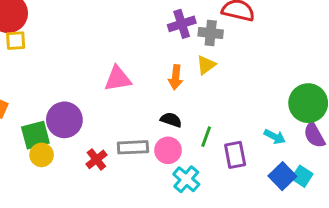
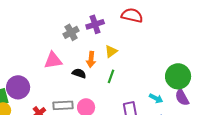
gray cross: (211, 33) -> (71, 32), moved, turned -35
black semicircle: (171, 120) -> (79, 73), moved
green line: (206, 137) -> (111, 76), moved

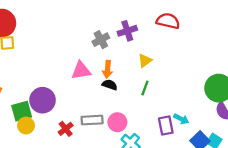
orange arrow: (91, 59) -> (107, 69), moved
cyan arrow: (156, 98) -> (181, 119), moved

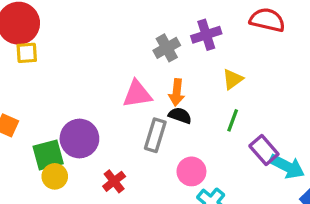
cyan arrow: (181, 119) -> (287, 167), size x1.5
gray rectangle: (92, 120) -> (155, 135), moved, turned -70
purple rectangle: (166, 126) -> (264, 150), moved, turned -30

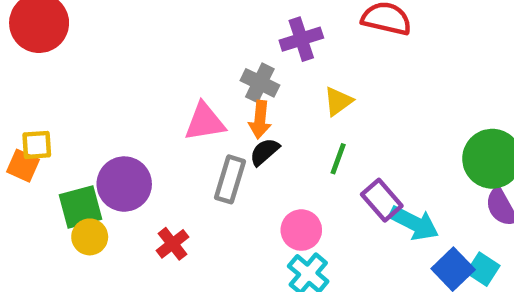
gray cross: (167, 48) -> (260, 83), moved, turned -35
yellow square: (27, 53) -> (37, 145), moved
black semicircle: (180, 115) -> (264, 152), turned -60
pink circle: (191, 171) -> (301, 230), moved

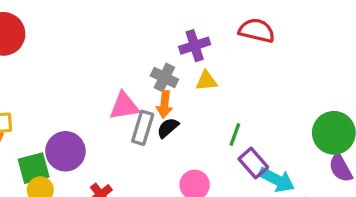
yellow triangle: (338, 101) -> (206, 81), moved, turned 30
green line: (338, 159) -> (235, 134), moved
gray rectangle: (230, 179) -> (143, 128), moved

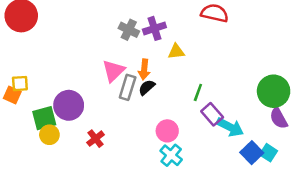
purple cross: (195, 46) -> (154, 28), moved
gray cross: (164, 77) -> (129, 30), moved
pink triangle: (124, 106) -> (113, 71), turned -35

